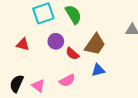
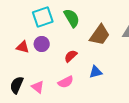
purple circle: (56, 41) -> (42, 44), moved
brown trapezoid: (95, 44) -> (100, 35), moved
red semicircle: (72, 54) -> (71, 56), turned 96

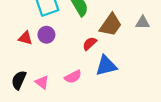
red semicircle: (71, 56) -> (90, 44), moved
blue triangle: (96, 72) -> (106, 66), size x1.5

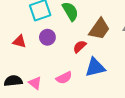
purple circle: (46, 35) -> (47, 37), moved
black semicircle: (19, 80) -> (13, 81), turned 60

